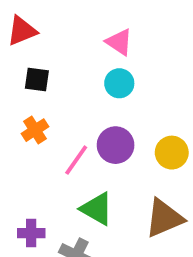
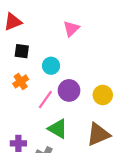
pink triangle: (119, 42) -> (71, 29), turned 42
cyan circle: (119, 83) -> (51, 66), moved

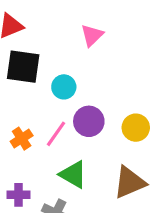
black square: (22, 51) -> (23, 67), size x1.6
orange cross: (21, 81) -> (22, 139), moved

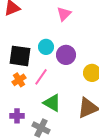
black square: (23, 67) -> (20, 56), moved
purple circle: (89, 121) -> (66, 55), moved

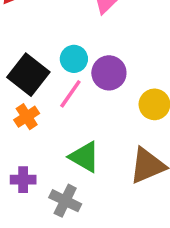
black square: (20, 56) -> (28, 75), turned 30
pink line: (41, 77) -> (70, 94), moved

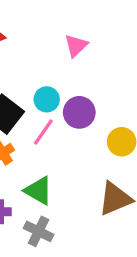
green triangle: (84, 157) -> (39, 191), moved

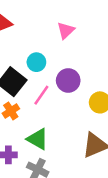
cyan circle: (47, 99) -> (36, 62), moved

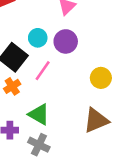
purple circle: (68, 80) -> (66, 41), moved

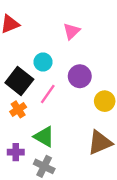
purple circle: (66, 41) -> (80, 76), moved

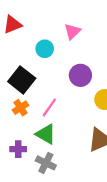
cyan circle: (43, 62) -> (45, 49), moved
pink line: (48, 94) -> (49, 108), moved

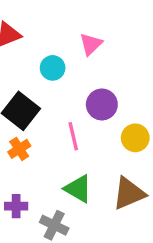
pink line: (49, 108) -> (73, 136), moved, turned -48
green triangle: (46, 134) -> (78, 189), moved

